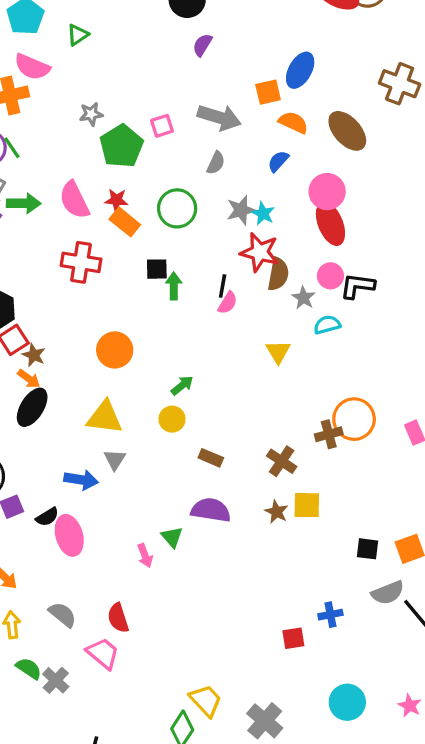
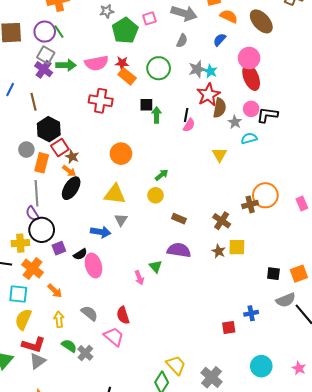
pink semicircle: (74, 200) -> (97, 63), turned -75
red star: (260, 252) -> (208, 95), turned 30

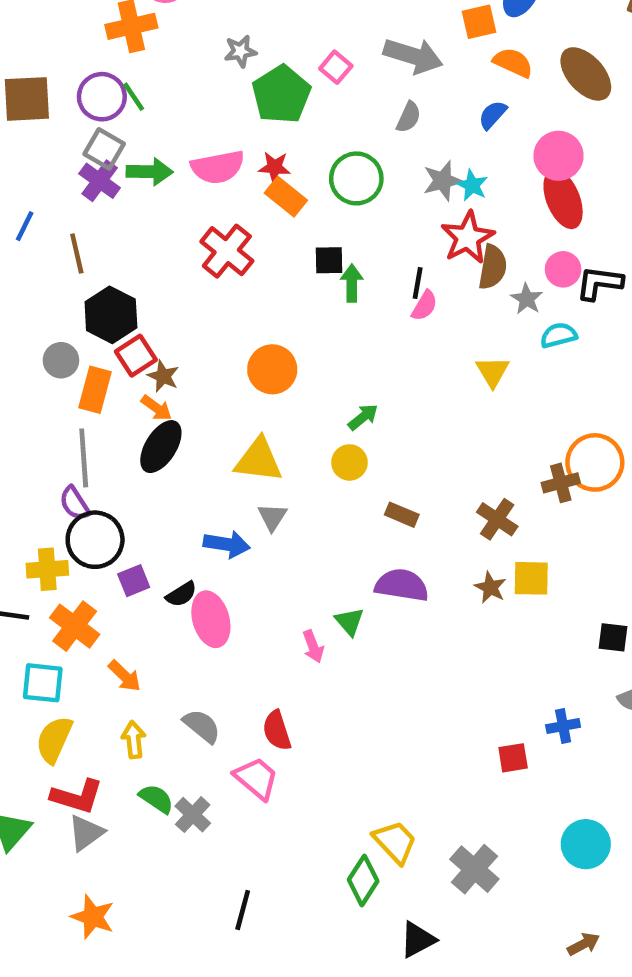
pink square: (149, 18) -> (336, 67), turned -32
red cross: (101, 101) -> (227, 251), turned 30

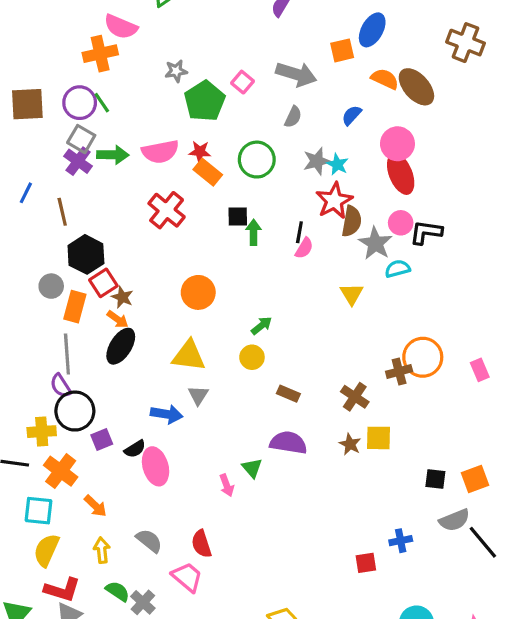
orange semicircle: (513, 63) -> (385, 79), moved
gray star: (527, 299) -> (375, 243), size x1.5

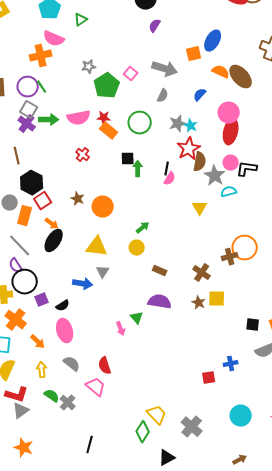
red ellipse: (401, 174) -> (231, 132), turned 35
red cross: (167, 210) -> (83, 155), size x0.6
brown star: (122, 297) -> (78, 199), moved
gray line: (67, 354) -> (20, 246), turned -40
pink ellipse: (156, 466) -> (65, 331), moved

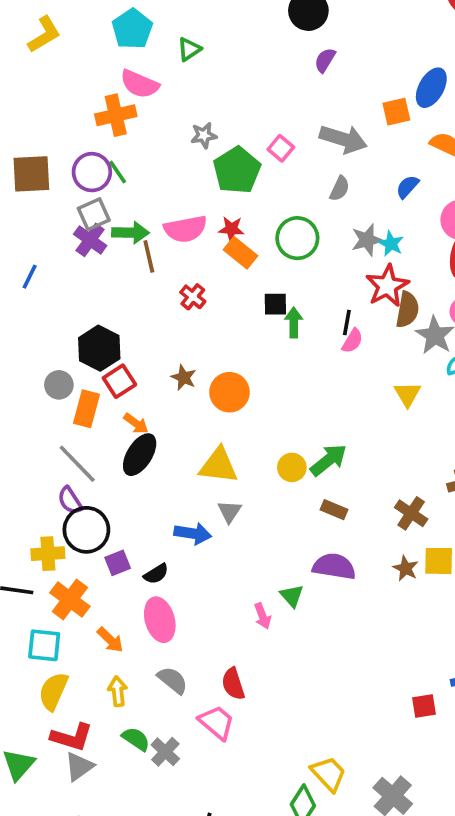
gray square: (29, 110) -> (94, 214), turned 36
brown line: (17, 156) -> (149, 256), moved
green arrow: (143, 228) -> (329, 460), moved, size x1.5

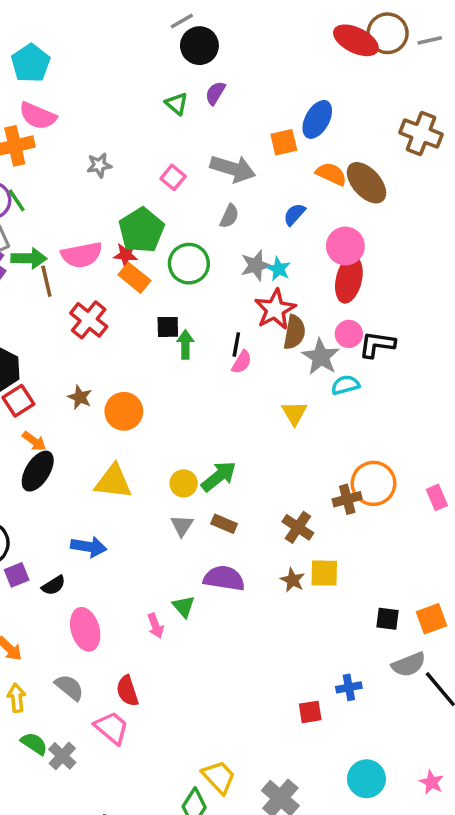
green triangle: (189, 49) -> (177, 104), moved, turned -45
green pentagon: (237, 170) -> (141, 230), moved
red cross: (193, 297) -> (89, 320), size x1.5
gray triangle: (229, 511) -> (182, 526), moved
pink ellipse: (160, 620) -> (85, 629), moved

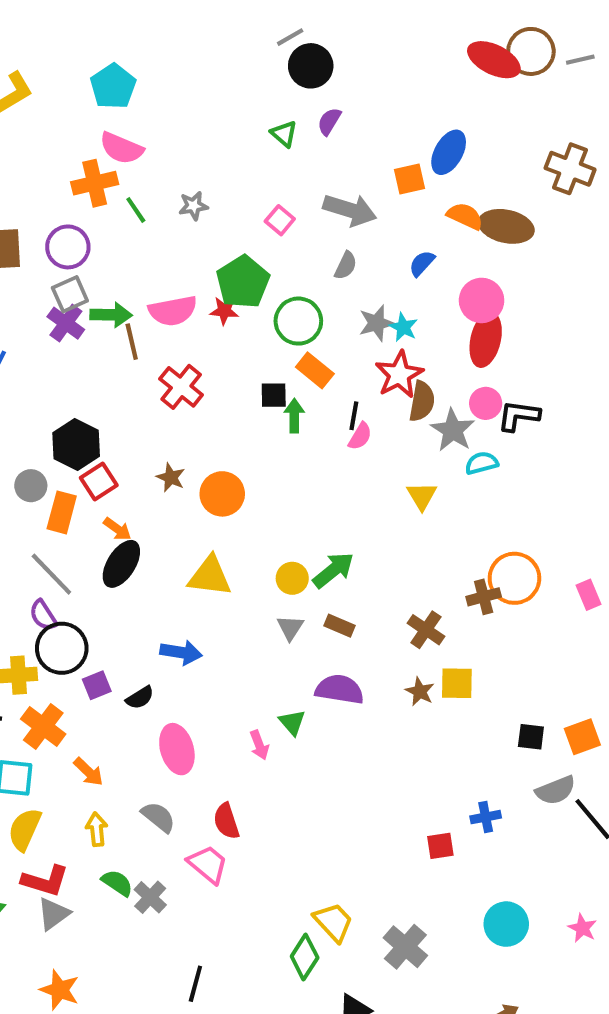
brown ellipse: (366, 183) -> (506, 226), turned -36
green line: (17, 200) -> (136, 210), moved
orange rectangle: (134, 278) -> (315, 370), moved

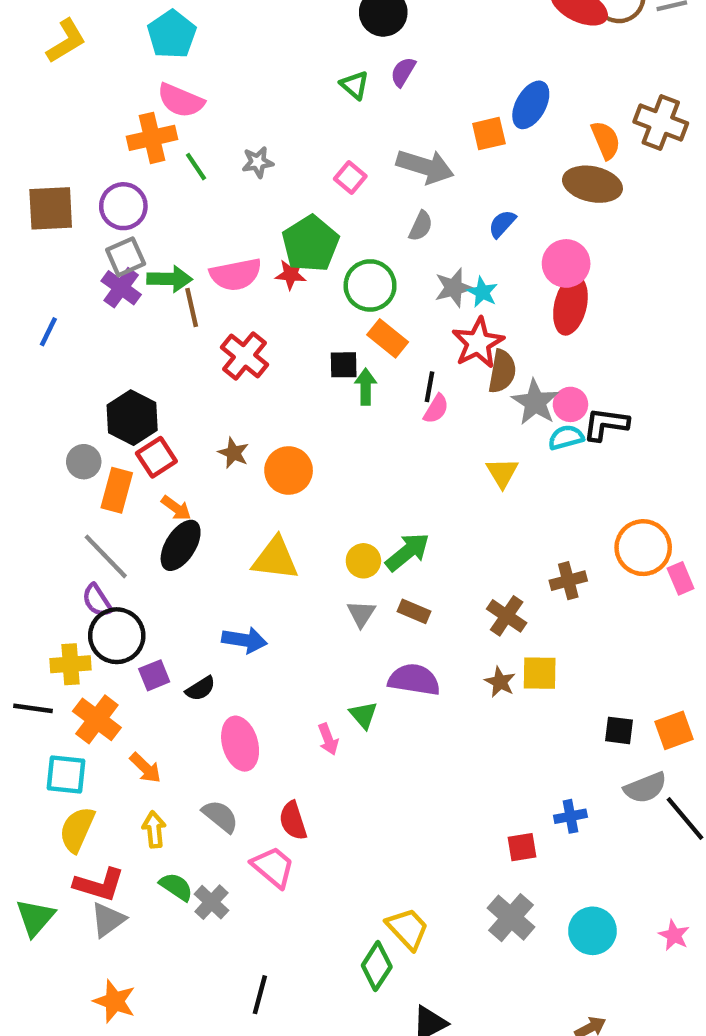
orange semicircle: (465, 216) -> (606, 140), moved, turned 42
pink circle: (486, 403) -> (570, 404), moved
black L-shape: (519, 416) -> (606, 424), moved
orange circle: (514, 578) -> (643, 548), moved
gray cross: (405, 947) -> (511, 918), moved

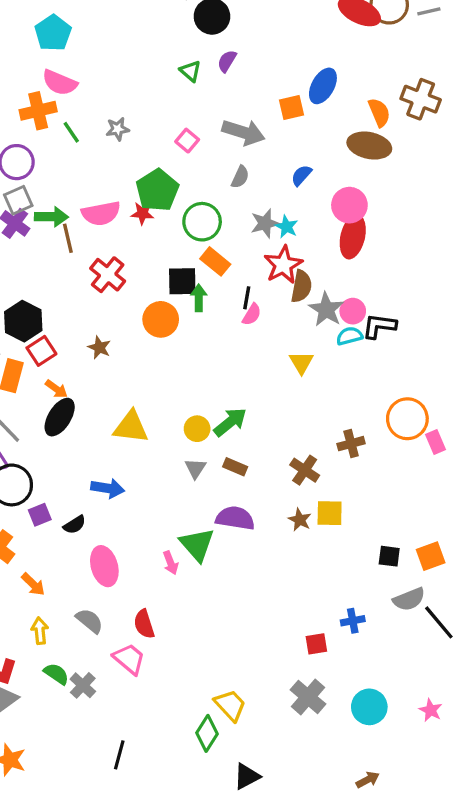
black square: (344, 365) -> (182, 281), size x1.4
orange circle: (289, 470) -> (161, 319), moved
green triangle: (363, 715) -> (197, 545), size x1.6

